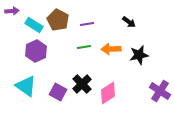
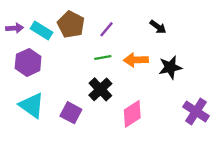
purple arrow: (12, 11) -> (15, 28), moved
purple line: (87, 24) -> (106, 29), turned -40
purple hexagon: (36, 51) -> (28, 62), moved
black cross: (82, 84) -> (100, 89), moved

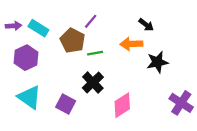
brown pentagon: (71, 24) -> (72, 41), moved
purple line: (106, 29) -> (91, 21), moved
orange arrow: (136, 60) -> (131, 44), moved

